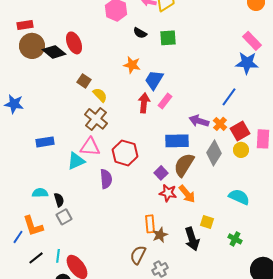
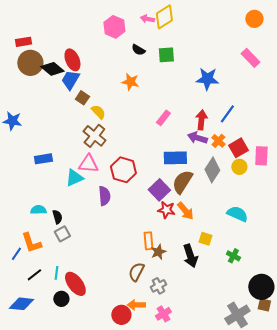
blue star: (247, 63) -> (207, 79), moved
blue trapezoid: (154, 80) -> (70, 80), moved
red arrow: (144, 103) -> (201, 120), moved
purple square: (161, 173) -> (159, 190), size x1.5

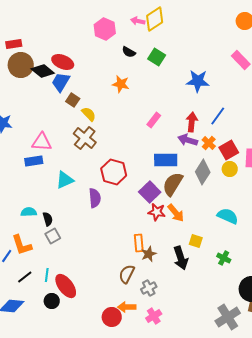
green square: (166, 55) -> (157, 57), turned 36
red ellipse: (72, 60) -> (63, 62), turned -45
pink triangle: (88, 164) -> (42, 142), moved

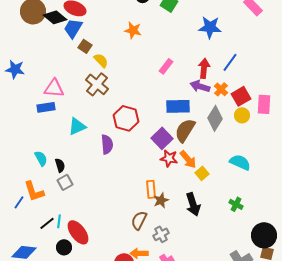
cyan semicircle: (29, 212) -> (41, 158), turned 63
yellow square: (196, 241) -> (202, 173), moved, turned 32
black line: (25, 277) -> (47, 223), moved

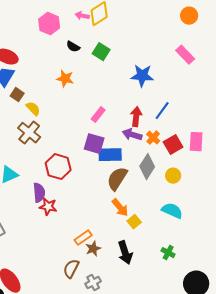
pink rectangle: (264, 104) -> (196, 142), moved
yellow circle: (242, 115) -> (173, 176), moved
purple square: (162, 138) -> (94, 144), moved, turned -30
red star: (169, 158) -> (48, 207), moved
orange rectangle: (151, 189) -> (83, 238), turned 60

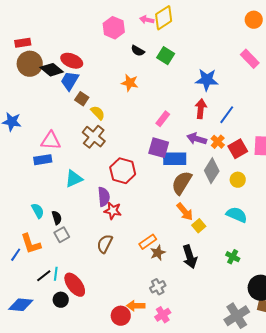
red arrow: (136, 117) -> (201, 109), moved
brown semicircle: (71, 269) -> (105, 244), moved

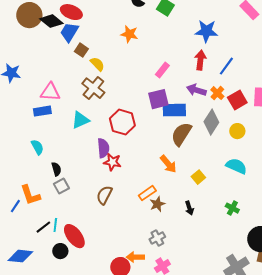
purple square: (159, 148) -> (158, 99), turned -30
cyan triangle: (74, 179) -> (80, 120), moved
cyan semicircle: (38, 211) -> (37, 147), moved
orange arrow: (185, 212) -> (168, 164), moved
black arrow: (190, 257) -> (189, 208), size x0.6

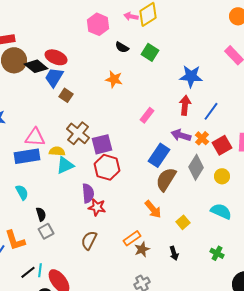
yellow semicircle: (97, 64) -> (57, 151), moved, turned -42
purple square: (158, 99) -> (102, 144), moved
blue rectangle: (174, 110) -> (159, 155), turned -55
blue rectangle: (42, 111) -> (27, 156), size x1.4

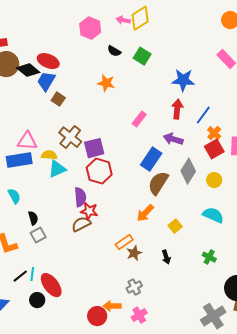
orange cross: (202, 138) -> (214, 133), moved
orange arrow: (153, 209) -> (145, 213), turned 84
brown semicircle: (89, 240) -> (81, 224), moved, turned 36

